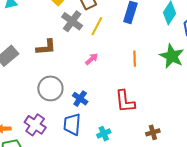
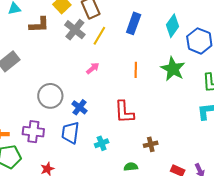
brown L-shape: (46, 47) -> (39, 25), moved
purple cross: (35, 125) -> (33, 132), turned -30

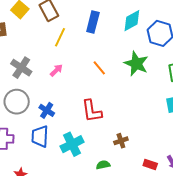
cyan diamond: (172, 26) -> (132, 21), turned 30
gray cross: (75, 30) -> (21, 68), moved
orange line: (136, 70) -> (99, 68), turned -35
cyan cross: (102, 143) -> (72, 144), size x1.6

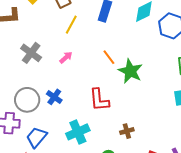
green star: (136, 64) -> (130, 71), moved
gray circle: (17, 102) -> (27, 100), moved
blue trapezoid: (40, 136) -> (37, 137), moved, turned 35

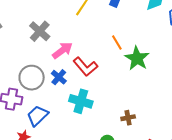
pink arrow: (66, 57) -> (62, 50), moved, size x1.5
red L-shape: (99, 100) -> (85, 67), moved, turned -40
cyan cross: (78, 132) -> (81, 101), moved, turned 35

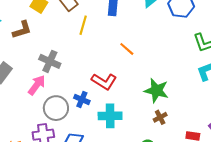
pink arrow: (62, 50) -> (37, 85), moved
green star: (137, 58) -> (156, 91), moved

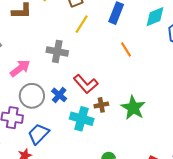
orange line: (127, 49) -> (126, 49), moved
gray cross: (50, 61) -> (57, 51), moved, turned -30
brown cross: (160, 117) -> (101, 105), moved

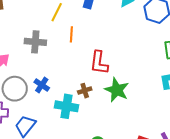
orange line: (126, 49) -> (71, 34), moved, turned 42
red L-shape: (86, 84) -> (99, 63), moved, turned 55

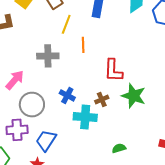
blue cross: (42, 85) -> (67, 95), moved

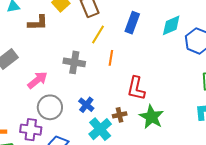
cyan cross: (85, 117) -> (100, 129), turned 35

